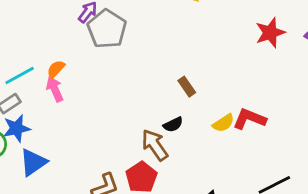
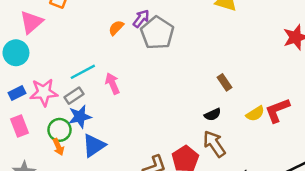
orange semicircle: (56, 69) -> (116, 28), moved
red L-shape: (249, 119) -> (277, 110), turned -44
brown arrow: (155, 145) -> (214, 144), moved

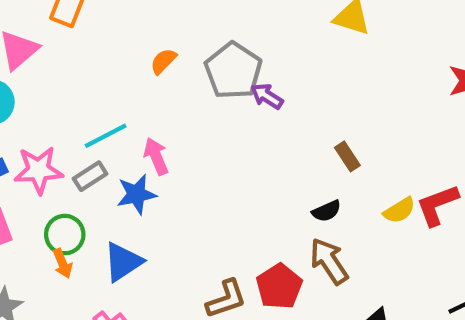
purple arrow: (141, 18) -> (267, 96), moved, turned -96
blue star: (80, 117) -> (136, 194), moved

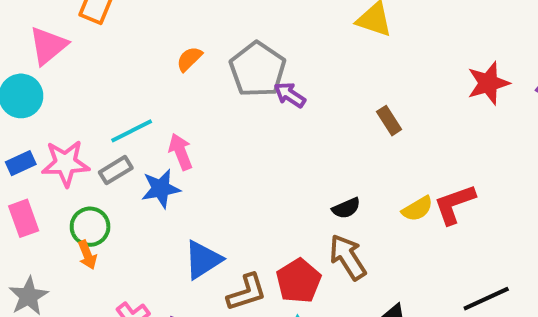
brown rectangle: (347, 156) -> (389, 121), moved
blue triangle: (123, 262) -> (203, 260), moved

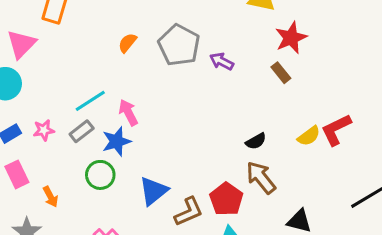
red star: (488, 83) -> (291, 38), moved
purple arrow: (290, 95) -> (222, 61), moved
pink star: (65, 163) -> (44, 130), size x0.6
green circle: (90, 227) -> (100, 175), moved
orange arrow: (87, 255) -> (51, 197), moved

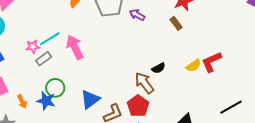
pink arrow: (128, 112) -> (75, 47), size x1.4
pink star: (44, 130) -> (33, 47), moved
blue star: (117, 141) -> (46, 101), moved, turned 30
brown arrow: (261, 178) -> (144, 83), moved

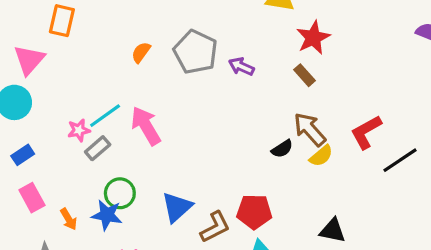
yellow semicircle: (194, 66) -> (321, 156), moved
brown arrow: (144, 83) -> (310, 129), moved
red pentagon: (138, 106) -> (254, 212), turned -30
black line: (231, 107) -> (400, 160), moved

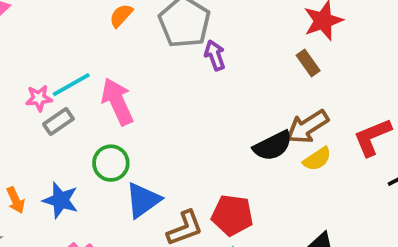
purple arrow: (241, 66) -> (215, 55), moved, turned 40
brown arrow: (310, 129) -> (307, 127), turned -87
black semicircle: (282, 149) -> (273, 146), size x1.5
green circle: (120, 193) -> (111, 163), moved

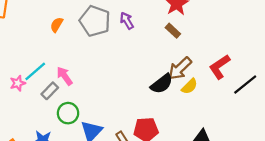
purple arrow: (215, 55) -> (127, 21), moved
pink arrow: (117, 102) -> (65, 76), size x0.7
gray rectangle: (58, 121) -> (50, 91), moved

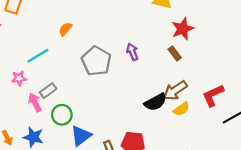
gray pentagon: (95, 21) -> (96, 61), moved
purple arrow: (127, 21) -> (132, 52), moved
cyan line: (35, 71) -> (38, 56), moved
pink arrow: (65, 76) -> (35, 102), moved

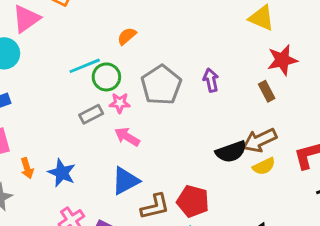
pink star: (19, 78) -> (120, 103), moved
pink arrow: (35, 102) -> (127, 137), moved, turned -42
green circle: (62, 115) -> (106, 77), moved

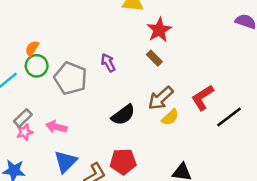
green circle: (106, 77) -> (37, 66), moved
pink star: (120, 103) -> (25, 132), moved
black semicircle: (231, 152) -> (123, 115), moved

